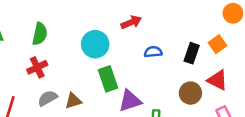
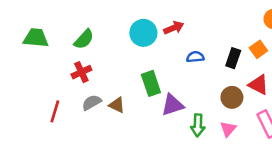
green semicircle: (40, 34) -> (84, 39), turned 30
cyan circle: (95, 44) -> (143, 33), moved
brown triangle: (73, 101) -> (117, 105), turned 42

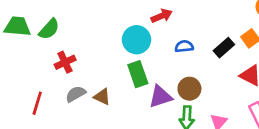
cyan circle: (143, 33) -> (137, 40), moved
green semicircle: (84, 39) -> (49, 29), moved
black rectangle: (233, 58) -> (224, 48), turned 30
brown circle: (232, 97) -> (189, 89), moved

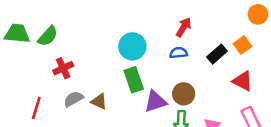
red arrow: (162, 16) -> (184, 27), moved, turned -36

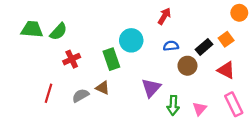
red arrow: (184, 27) -> (164, 16), moved
green rectangle: (134, 80) -> (111, 59), moved
brown circle: (184, 94) -> (187, 66), moved
gray semicircle: (73, 99) -> (80, 95), moved
purple triangle: (155, 102) -> (151, 88), turned -30

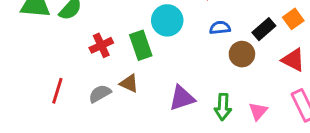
red cross: (72, 59) -> (101, 45), moved
purple triangle: (151, 88) -> (182, 98), moved, turned 30

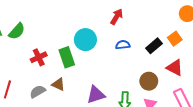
brown circle: (242, 54) -> (149, 81), moved

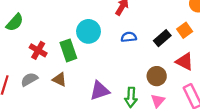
red cross: (39, 57) -> (38, 50), turned -35
gray semicircle: (38, 92) -> (29, 79), moved

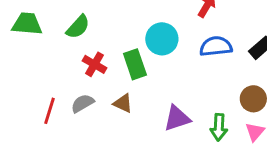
green semicircle: (15, 22) -> (78, 27), moved
blue semicircle: (129, 37) -> (216, 46), size x1.5

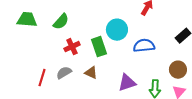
blue semicircle: (216, 46) -> (144, 46), moved
red cross: (94, 64) -> (72, 47), turned 35

